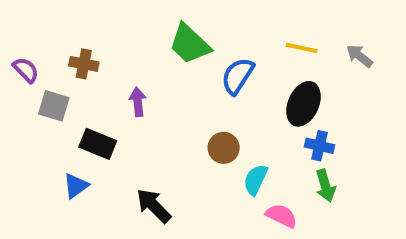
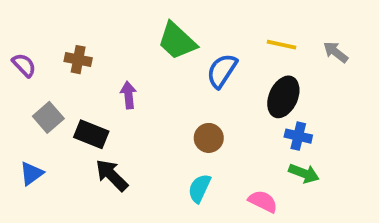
gray square: (54, 106) -> (48, 117), moved, turned 32
cyan semicircle: (256, 180) -> (199, 188), moved
blue triangle: (76, 186) -> (31, 173), moved
green arrow: (325, 186) -> (304, 173), turned -52
black arrow: (154, 206) -> (112, 175), moved

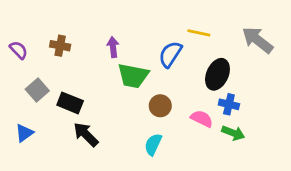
green trapezoid: (177, 41) -> (133, 76), moved, turned -32
yellow line: (281, 45) -> (199, 33), moved
gray arrow: (336, 52) -> (258, 40), size x1.6
purple arrow: (129, 95) -> (113, 47), moved
pink semicircle: (263, 201) -> (202, 119), moved

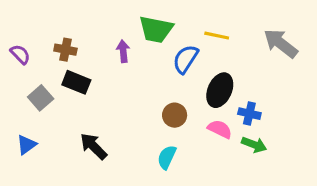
black ellipse: (217, 74) -> (220, 90), moved
green trapezoid: (133, 76) -> (156, 29), moved
black rectangle: (70, 103) -> (76, 82), moved

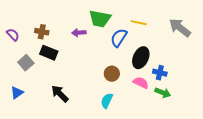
purple arrow: (123, 51) -> (79, 33), turned -88

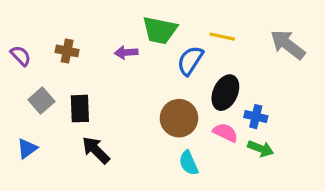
black rectangle: (49, 53) -> (80, 109), moved, turned 66
brown circle: (112, 74) -> (179, 118), size x1.5
cyan semicircle: (107, 101) -> (189, 163), moved, turned -49

